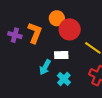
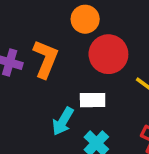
orange circle: (57, 18) -> (85, 19), moved

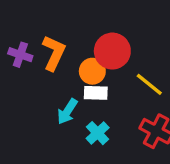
orange circle: (85, 19) -> (92, 71), moved

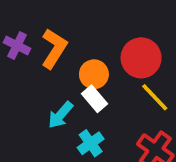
red circle: (112, 51) -> (141, 58), moved
white rectangle: (96, 93) -> (94, 99), turned 40

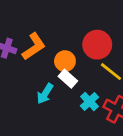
orange L-shape: (54, 48) -> (34, 47), turned 32
cyan cross: (91, 143) -> (90, 101), moved

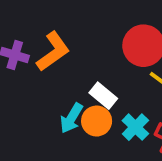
orange circle: (65, 61) -> (97, 121), moved

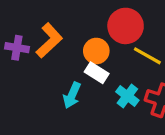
orange circle: (97, 121) -> (96, 51), moved

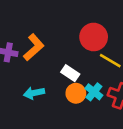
orange circle: (96, 51) -> (76, 93), moved
cyan arrow: (72, 95) -> (34, 93), moved, turned 54

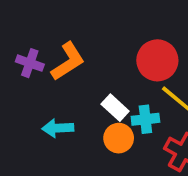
cyan cross: (94, 92) -> (145, 119), moved, turned 36

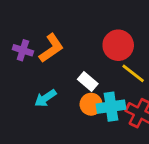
cyan cross: (145, 119) -> (111, 107), moved, size x1.4
cyan arrow: (58, 128) -> (45, 98), turned -30

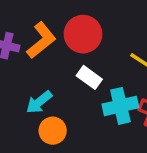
red circle: (118, 45) -> (83, 34), moved
orange circle: (91, 104) -> (53, 131), moved

